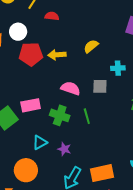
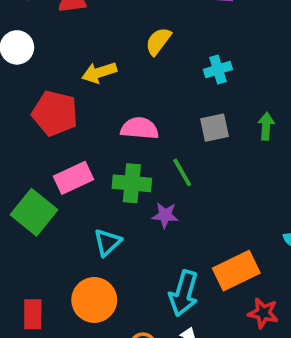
red pentagon: (31, 54) -> (55, 113), moved, turned 30
gray square: (100, 86) -> (214, 128), moved
purple star: (64, 149) -> (165, 215), moved

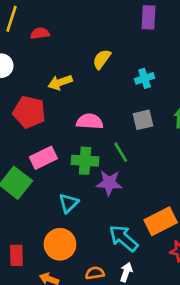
purple star: (165, 215) -> (109, 183), size x1.4
cyan arrow: (184, 293) -> (124, 238), turned 116

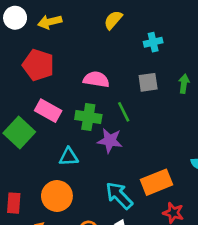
yellow arrow: (60, 82) -> (50, 22), moved
pink rectangle: (43, 158) -> (48, 111), turned 50
cyan triangle: (68, 203) -> (69, 157), turned 36

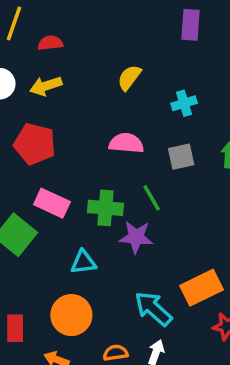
pink semicircle: (96, 79) -> (126, 143), moved

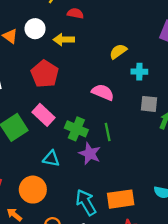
cyan cross: (184, 103) -> (139, 72), moved
gray square: (181, 157) -> (149, 104), moved

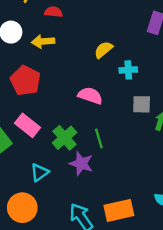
green cross: (76, 129) -> (65, 138), turned 30
cyan triangle: (51, 159) -> (40, 172), turned -42

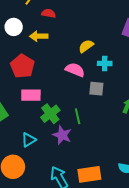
pink semicircle: (90, 96) -> (75, 70), moved
gray square: (142, 104) -> (96, 89), moved
pink rectangle: (28, 125) -> (31, 95), moved, turned -42

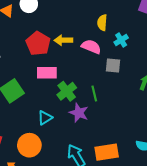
yellow arrow: (39, 36) -> (63, 40), moved
yellow semicircle: (86, 46) -> (102, 23), turned -49
cyan cross: (105, 63) -> (121, 40), turned -32

